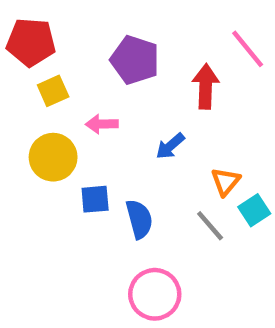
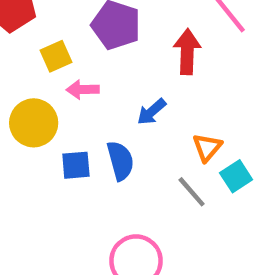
yellow square: (53, 91) -> (56, 56), moved
blue semicircle: (139, 219) -> (120, 161), moved

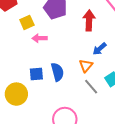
blue arrow: (152, 112) -> (100, 49), moved
yellow circle: (34, 123) -> (16, 94), moved
orange triangle: (207, 147) -> (86, 66), moved

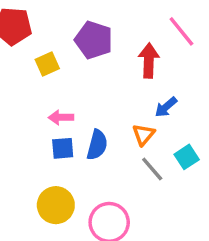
pink arrow: (40, 38) -> (61, 117), moved
blue semicircle: (57, 72) -> (97, 145), turned 30
yellow circle: (16, 94) -> (56, 205), moved

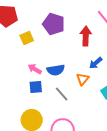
pink arrow: (61, 117) -> (35, 69), turned 32
blue semicircle: (97, 145) -> (56, 70), moved, turned 66
gray line: (152, 169) -> (62, 94), moved

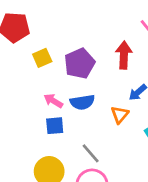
purple pentagon: (54, 24) -> (80, 63), moved, turned 30
gray line: (62, 94) -> (91, 153), moved

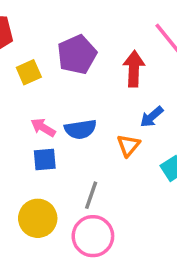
purple pentagon: (80, 63) -> (77, 54), moved
gray line: (91, 153) -> (91, 195), turned 60

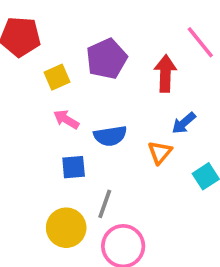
pink arrow: (43, 127) -> (66, 119), moved
gray line: (91, 195) -> (105, 204), moved

